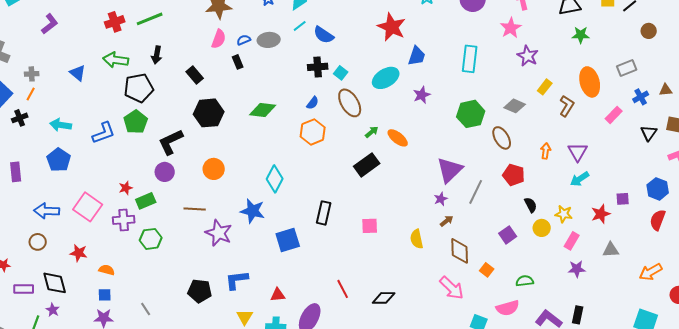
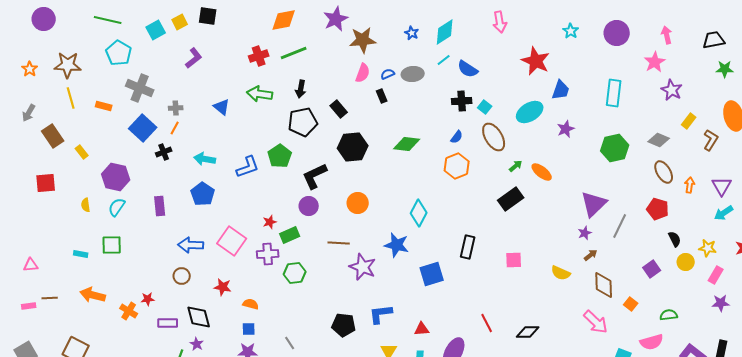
black pentagon: (139, 88) -> (303, 122), moved
brown ellipse: (502, 138) -> (664, 172), moved
yellow semicircle: (417, 239) -> (561, 273), turned -54

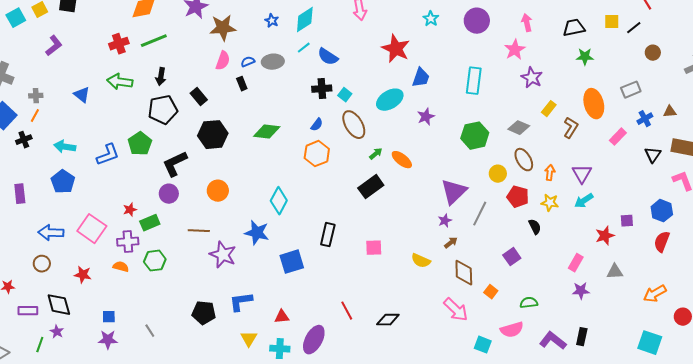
yellow star: (708, 248) -> (550, 203), moved
yellow circle: (686, 262) -> (498, 174), moved
orange semicircle: (251, 304) -> (121, 267), moved

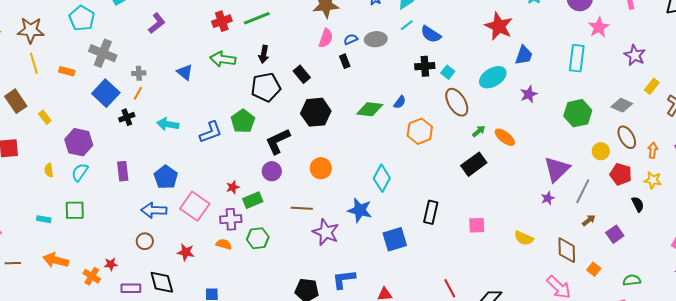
pink star: (515, 50) -> (599, 27), moved
blue semicircle: (317, 125) -> (400, 102), moved
blue pentagon: (63, 182) -> (166, 177), moved
brown arrow: (451, 243) -> (589, 220), moved

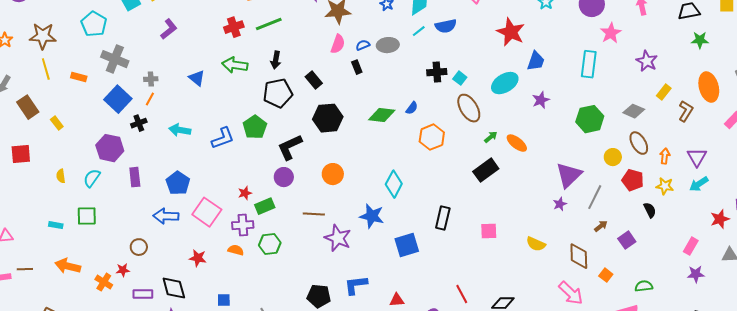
blue semicircle: (431, 34) -> (446, 26), moved, turned -45
purple hexagon: (79, 142) -> (110, 148), moved
brown circle: (145, 241) -> (139, 247), moved

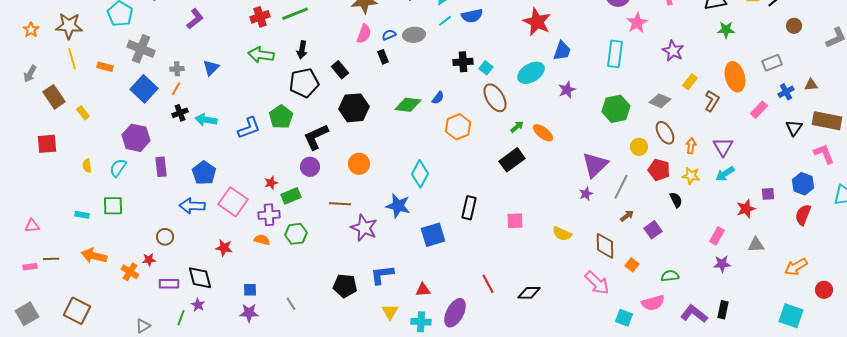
blue triangle: (197, 78) -> (211, 68), moved, turned 36
black cross: (139, 123) -> (180, 113), moved

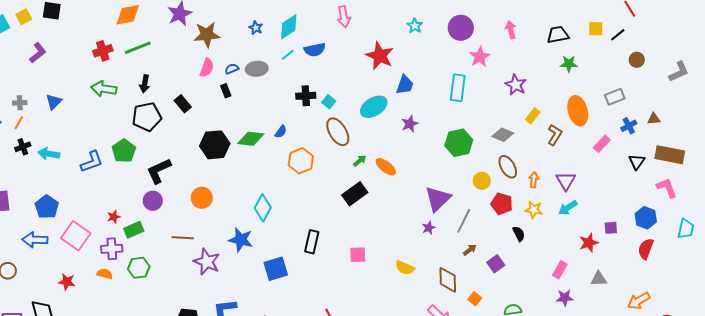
black hexagon: (354, 108) -> (215, 145), moved

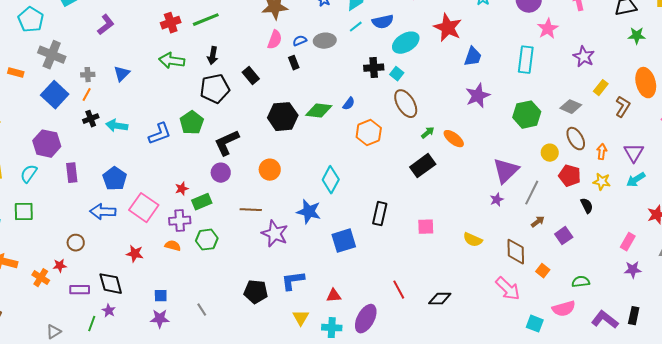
cyan ellipse: (374, 107) -> (406, 43), moved
purple star: (410, 124) -> (478, 96), size x1.4

